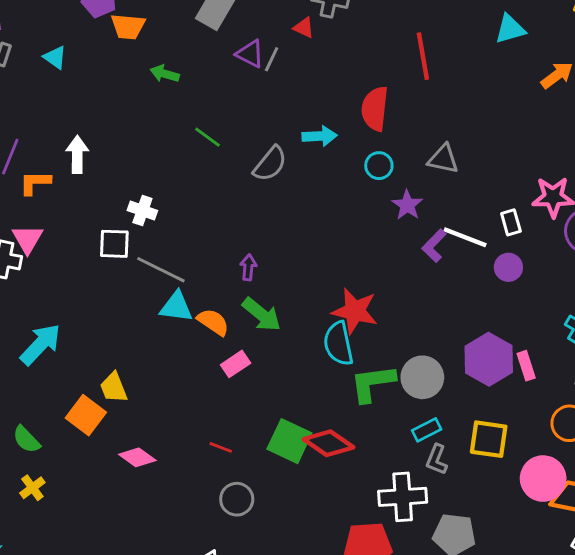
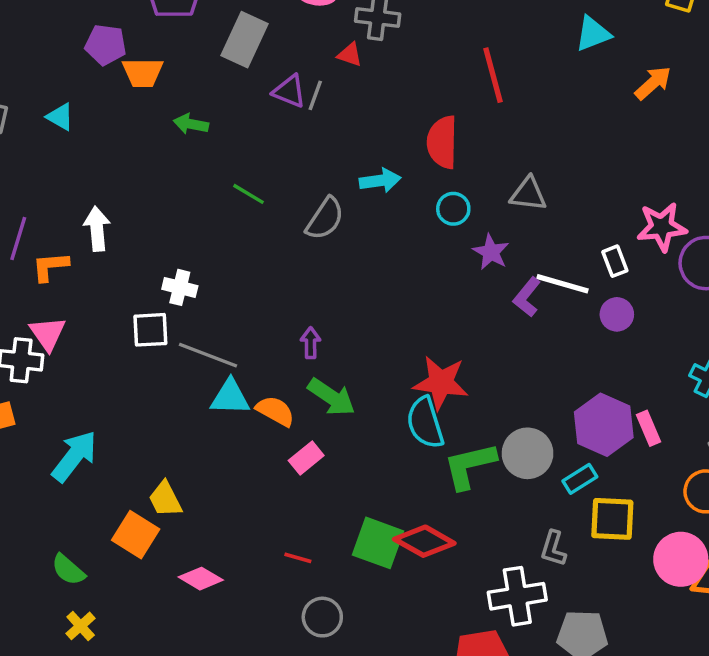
cyan rectangle: (427, 430) -> (580, 479), moved

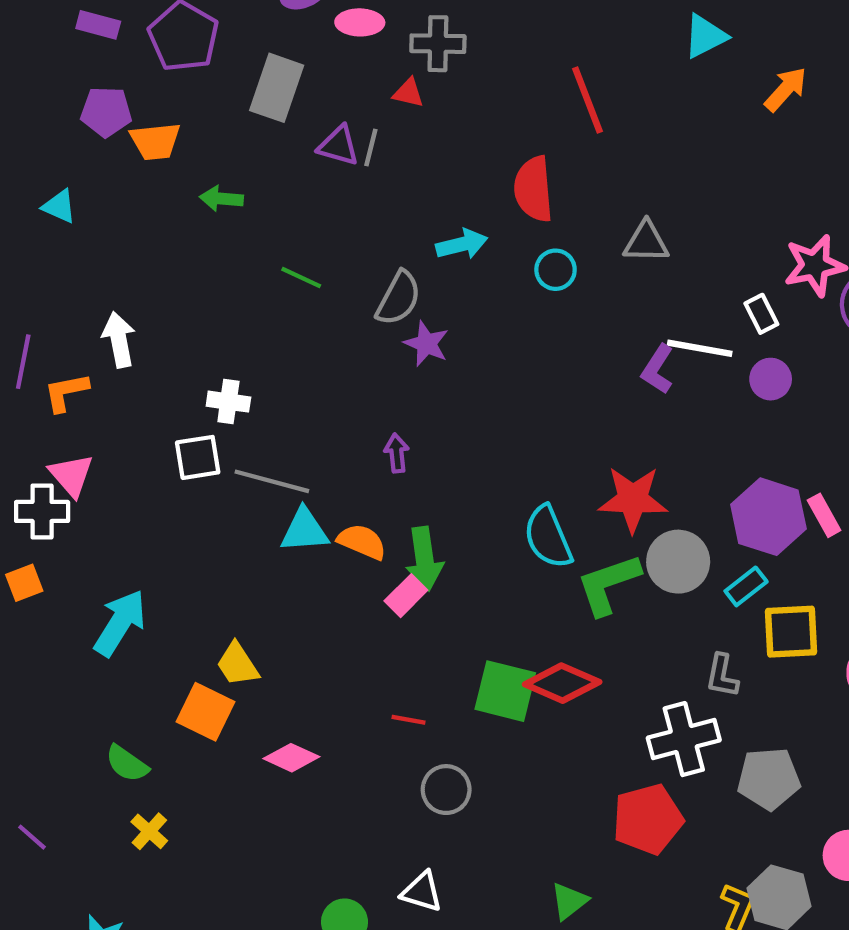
purple star: (491, 252) -> (426, 344), moved
red star: (441, 383) -> (633, 499), moved
green arrow: (331, 397) -> (424, 559), moved, turned 54

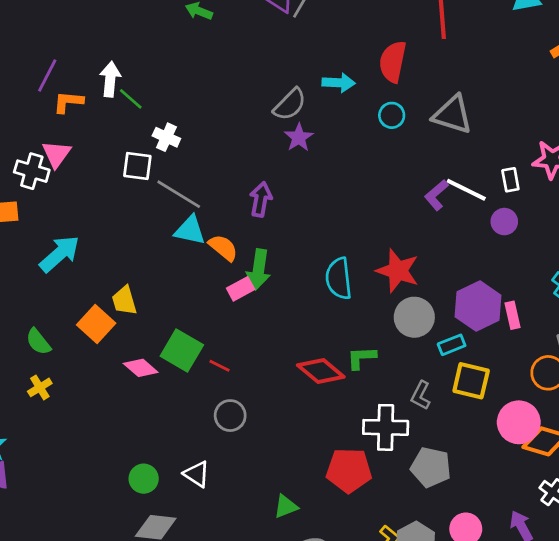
gray triangle: (646, 242) -> (452, 115), size x1.4
green line: (301, 278) -> (131, 99), moved
purple arrow: (397, 453) -> (261, 199), size x1.4
green L-shape: (608, 584) -> (361, 358), moved, size x0.7
green square: (505, 691) -> (182, 350), moved

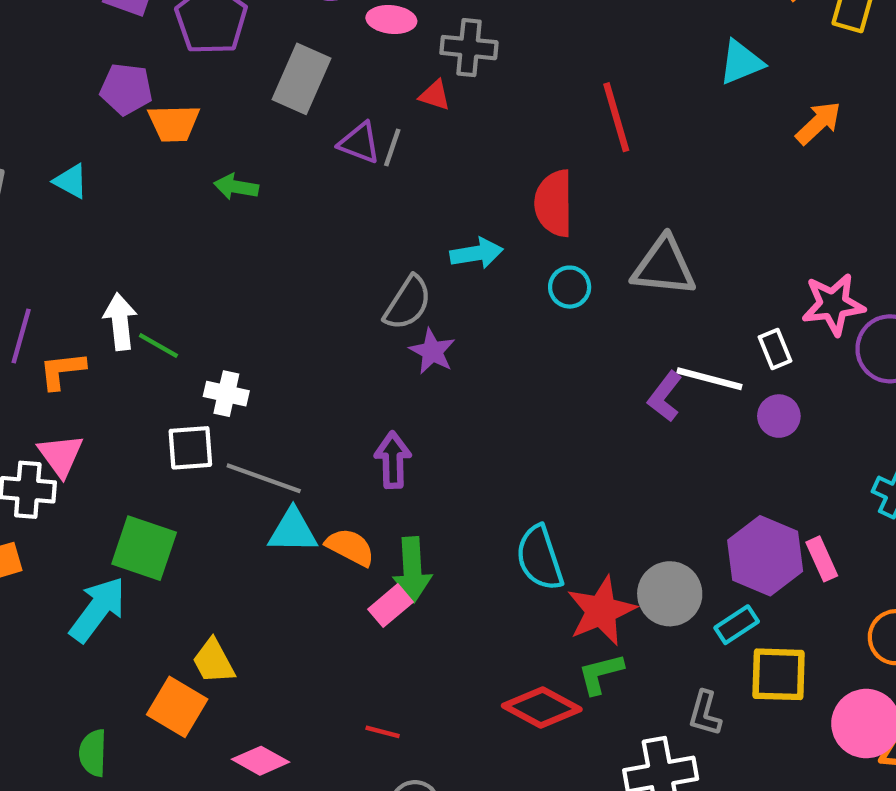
red star: (398, 271) -> (601, 611), moved, turned -30
green semicircle: (38, 342) -> (93, 753), turned 52
green square: (182, 350) -> (144, 548), moved

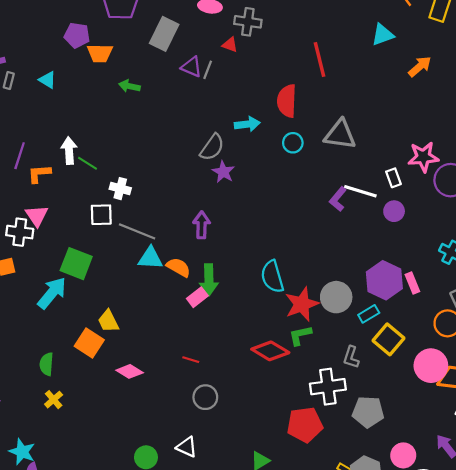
yellow square: (779, 674) -> (389, 339), turned 36

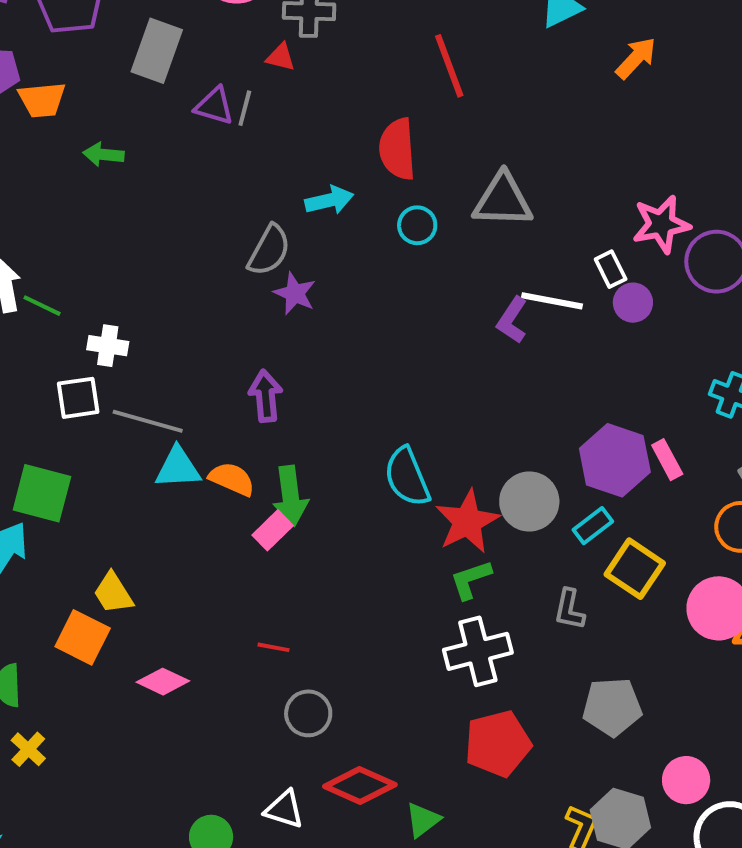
purple circle: (394, 211) -> (633, 303), moved
red diamond: (270, 351) -> (360, 786), moved
white cross: (328, 387) -> (478, 651), moved

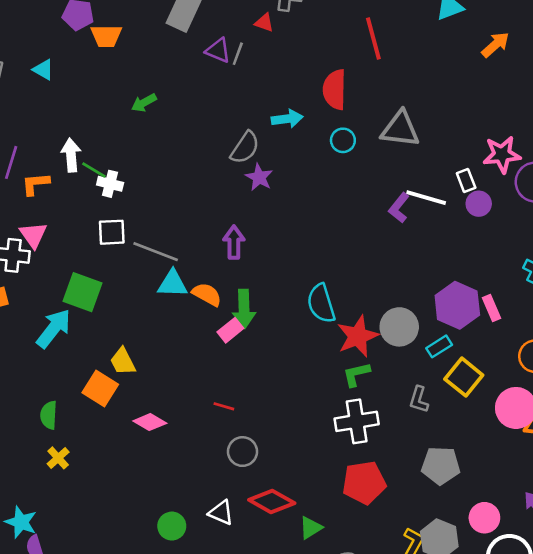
green arrow: (103, 154) -> (144, 103), moved, turned -40
white cross: (108, 346) -> (110, 184), moved

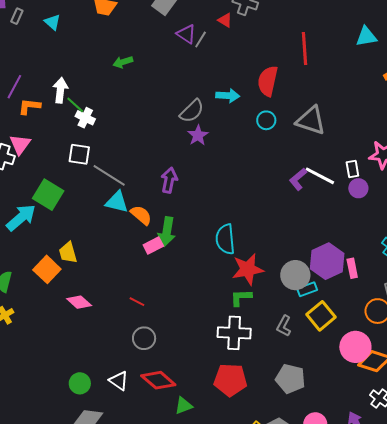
gray circle: (399, 327) -> (295, 275), moved

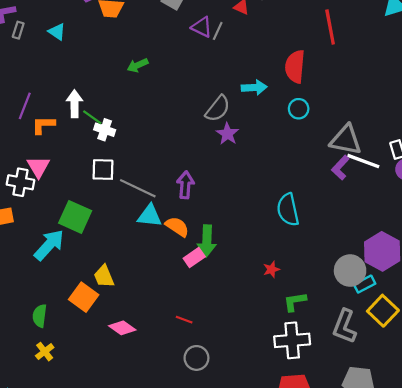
gray triangle: (311, 121) -> (346, 140), moved
purple arrow: (169, 180) -> (185, 185), moved
cyan semicircle: (225, 239) -> (288, 210), moved
red star: (248, 269) -> (271, 269), moved, size x0.5
gray L-shape: (284, 326) -> (344, 326), size x1.5

